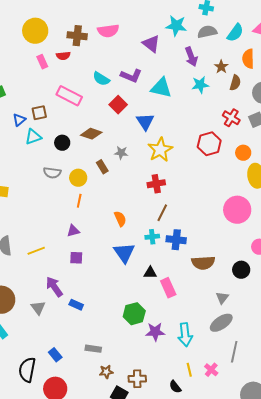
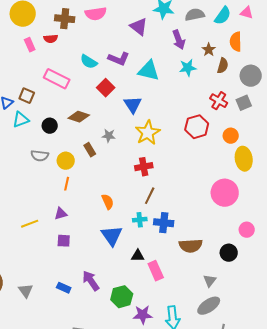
brown square: (39, 113) -> (27, 96), turned 35
yellow line: (36, 251) -> (30, 224), moved
purple arrow: (54, 287) -> (91, 281), moved

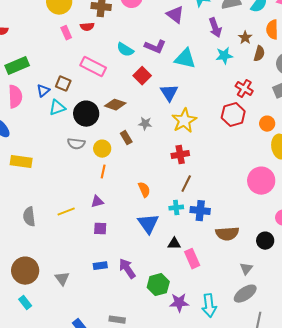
red cross: (219, 101) -> (244, 89), moved
black circle: (50, 126) -> (86, 114), size x1.6
blue rectangle: (64, 288) -> (100, 266), moved, turned -32

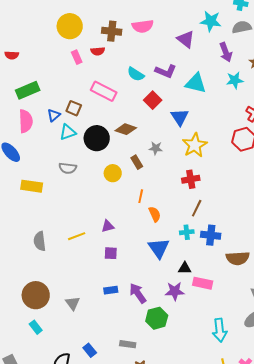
gray semicircle: (76, 144) -> (68, 168), moved
orange line: (103, 172) -> (141, 196), moved
pink rectangle: (192, 259) -> (203, 283), turned -54
green hexagon: (158, 285) -> (157, 318), moved
purple star: (179, 303) -> (175, 291), moved

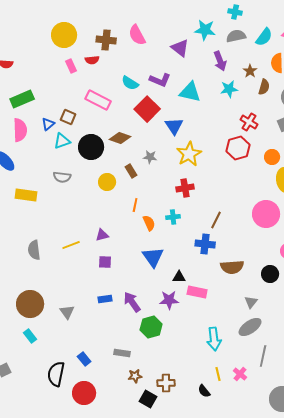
pink semicircle: (143, 26) -> (137, 35), turned 70
red square: (153, 100) -> (147, 109), size x1.4
brown line: (197, 208) -> (216, 220), moved
cyan cross: (187, 232) -> (173, 217), moved

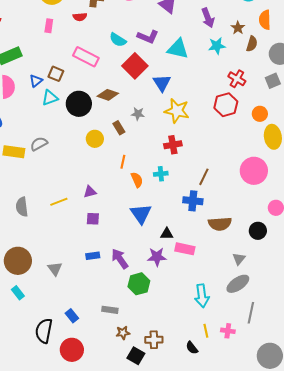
pink rectangle: (71, 66) -> (49, 26), moved, turned 32
yellow star: (189, 154) -> (177, 111), turned -30
gray semicircle: (62, 177) -> (39, 144), moved, turned 144
pink cross: (240, 374) -> (228, 331), turned -32

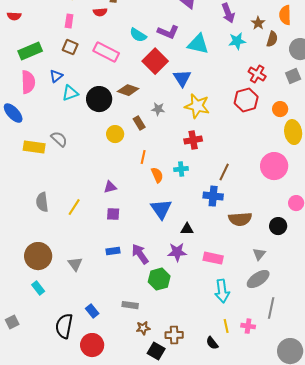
brown square: (56, 74) -> (70, 47), moved
gray semicircle: (39, 144) -> (59, 139), turned 72
yellow line: (59, 202) -> (74, 207), moved, turned -36
pink rectangle: (185, 249) -> (213, 258), moved

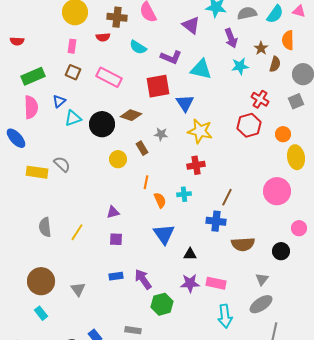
cyan semicircle: (138, 35) -> (138, 47), moved
red square: (155, 61) -> (158, 86), turned 35
purple star: (177, 252) -> (190, 283), moved

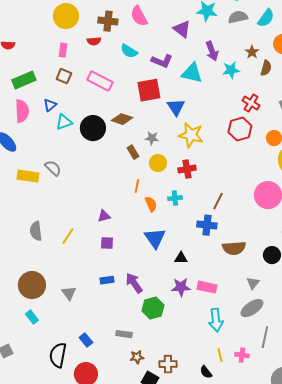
purple arrow: (231, 38) -> (212, 51), moved
yellow circle: (118, 159) -> (158, 163), moved

